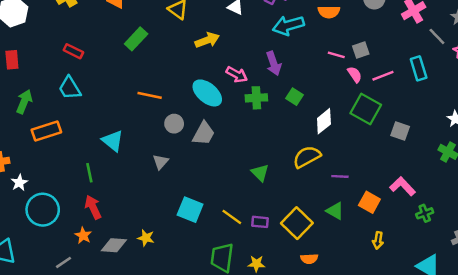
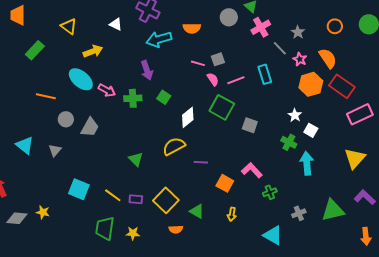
pink arrow: (237, 75) -> (107, 90), moved
cyan ellipse: (207, 93) -> (81, 79), moved
cyan triangle: (113, 141) -> (25, 145), moved
green triangle: (335, 211) -> (197, 211), moved

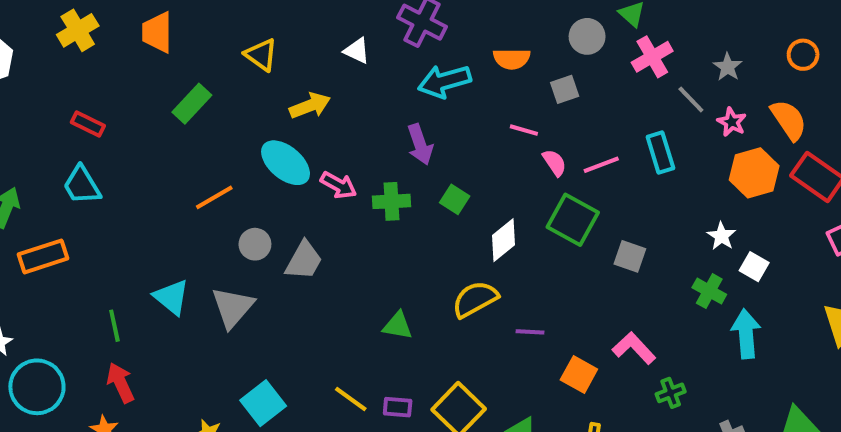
gray square: (218, 59) -> (565, 89), moved
orange line: (46, 96) -> (214, 197), turned -42
gray triangle: (55, 150) -> (233, 307), size x1.6
green triangle: (136, 159) -> (398, 326), turned -35
cyan square: (79, 189) -> (263, 403), moved, turned 30

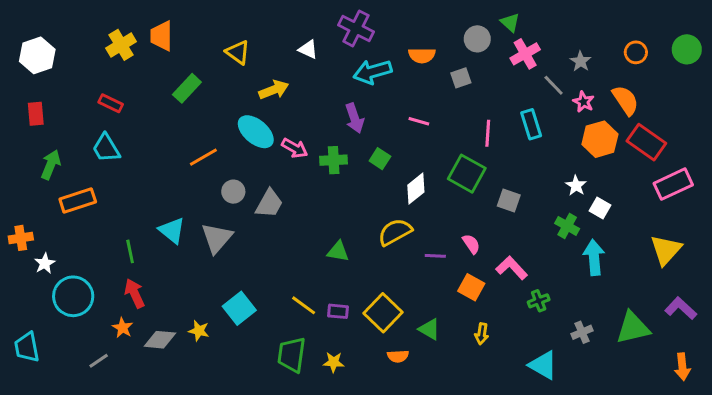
yellow cross: (78, 30) -> (121, 45), moved
pink line: (524, 130) -> (419, 121), moved
pink semicircle: (554, 163) -> (471, 244), moved
pink line: (601, 165) -> (488, 133), turned -65

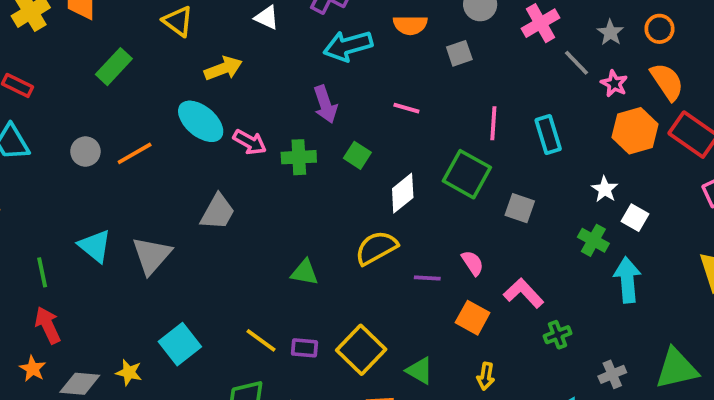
orange circle: (636, 52) -> (659, 29), moved
cyan rectangle: (531, 124) -> (548, 135), moved
gray circle: (233, 192) -> (85, 152), moved

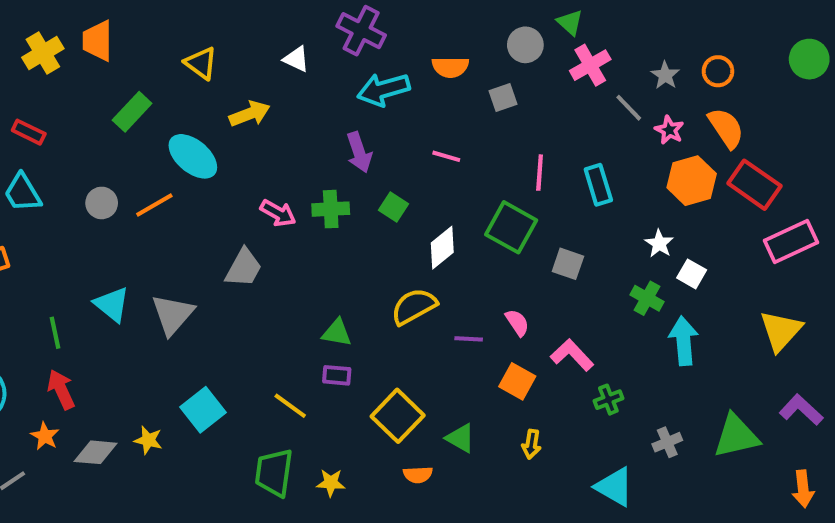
cyan ellipse: (201, 121) -> (193, 156), moved
pink arrow: (250, 142) -> (278, 213), moved
purple rectangle: (305, 348) -> (337, 375), moved

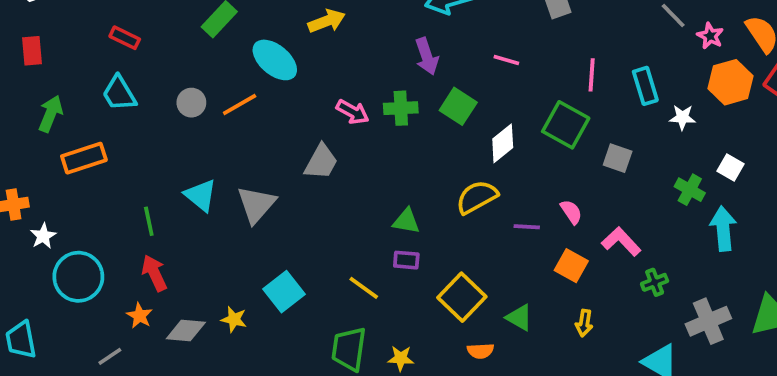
green square: (394, 207) -> (458, 106), size x1.4
white star: (659, 244) -> (682, 117), moved, turned -30
gray cross: (667, 442) -> (708, 321), size x1.6

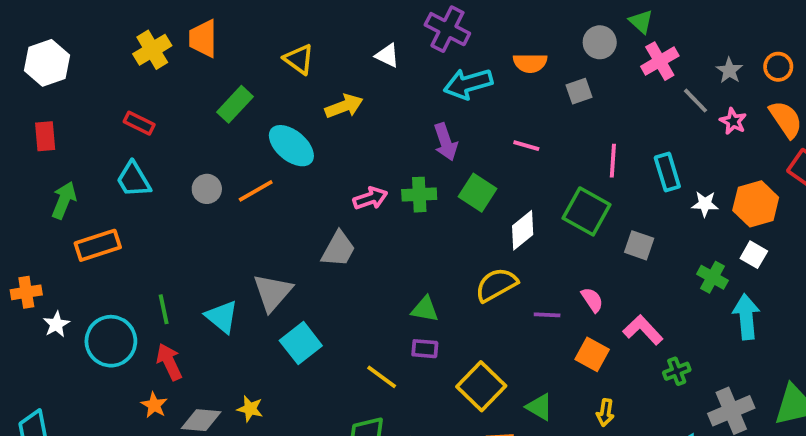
orange hexagon: (731, 82) -> (756, 204), moved
pink arrow: (353, 112) -> (370, 198), turned -48
cyan triangle: (201, 195) -> (222, 317), moved
cyan circle: (78, 277) -> (111, 341), moved
cyan square: (284, 292) -> (301, 343), moved

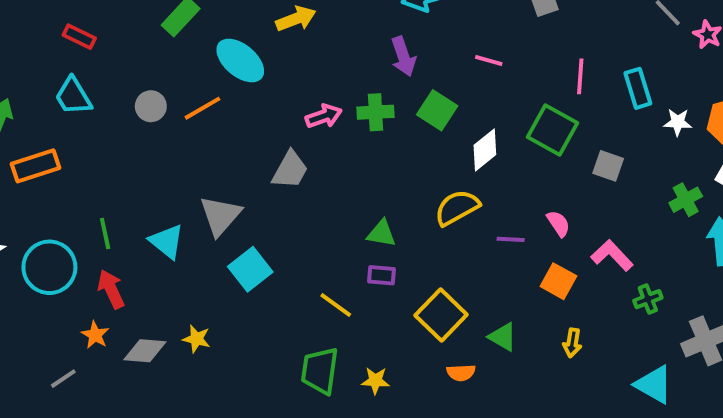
green cross: (712, 277) -> (686, 200), turned 32

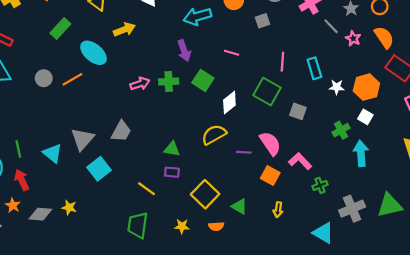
gray trapezoid: (290, 170) -> (121, 131), moved
pink semicircle: (558, 224) -> (270, 143), size x1.6
yellow star: (375, 381) -> (182, 226), moved

